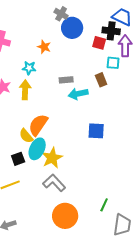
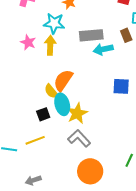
cyan star: (29, 68) -> (54, 23), size x1.5
gray rectangle: (66, 80) -> (91, 35), size x1.6
cyan ellipse: (37, 149) -> (62, 104), turned -40

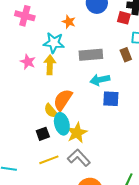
cyan arrow: (103, 49) -> (100, 80), moved
blue square: (121, 86) -> (111, 99), moved
yellow line: (35, 140) -> (49, 160), moved

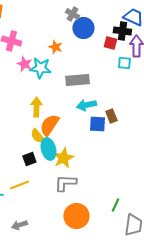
brown rectangle: (126, 55) -> (111, 116), moved
pink star: (28, 62) -> (24, 64), moved
yellow arrow: (50, 65) -> (36, 107), moved
gray L-shape: (79, 158) -> (65, 183), turned -45
yellow line: (49, 160) -> (19, 185), moved

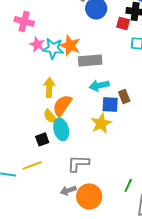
orange star: (55, 47) -> (70, 45), moved, size x1.5
yellow star: (63, 158) -> (101, 123), moved
gray arrow: (19, 225) -> (68, 190), moved

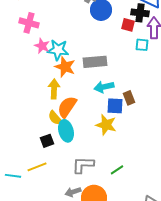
orange star: (70, 45) -> (65, 67), moved
yellow star: (101, 123) -> (106, 125), turned -30
green line: (128, 185) -> (117, 170), moved, turned 32

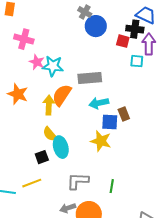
orange star: (65, 67) -> (18, 94), moved
orange semicircle: (67, 107) -> (62, 95), moved
green line: (117, 170) -> (112, 186), turned -48

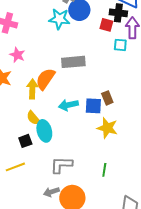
pink star: (37, 62) -> (17, 55), moved
cyan star: (53, 66) -> (59, 19), moved
cyan arrow: (99, 103) -> (68, 105), moved
yellow star: (101, 141) -> (107, 128), moved
green line: (112, 186) -> (104, 170), moved

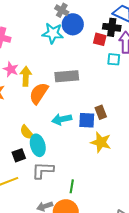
yellow arrow: (32, 89) -> (26, 76), moved
gray L-shape: (61, 165) -> (43, 170), moved
green line: (104, 170) -> (72, 186), moved

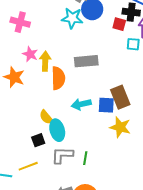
orange semicircle: (39, 93) -> (58, 78), turned 145
brown rectangle: (101, 112) -> (120, 97), size x1.6
green line: (72, 186) -> (85, 158), moved

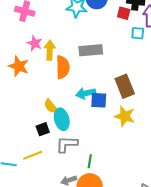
blue square: (106, 105) -> (99, 100), moved
green line: (85, 158) -> (90, 161), moved

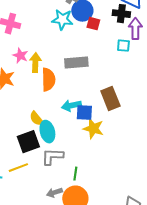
red square: (124, 13) -> (93, 24), moved
yellow star: (125, 116) -> (93, 129), moved
black square: (43, 129) -> (28, 142), size x1.6

